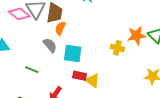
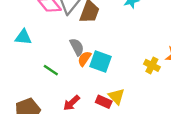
orange semicircle: (60, 28) -> (84, 59), moved
red rectangle: (80, 76) -> (104, 102), moved

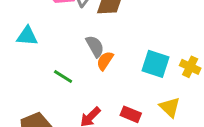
cyan square: (100, 61) -> (155, 64), moved
yellow triangle: (116, 96) -> (170, 107), moved

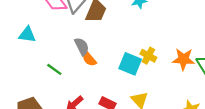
orange semicircle: (105, 61) -> (89, 59), turned -77
yellow cross: (190, 67) -> (148, 56), moved

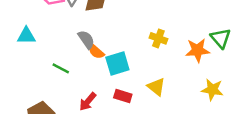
orange star: (183, 59) -> (198, 50), moved
cyan square: (130, 64) -> (117, 64), moved, turned -30

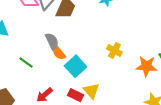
cyan square: (117, 64) -> (76, 66), turned -35
yellow triangle: (156, 87) -> (91, 91), moved

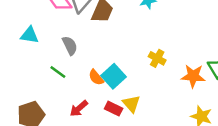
gray semicircle: (52, 41) -> (70, 46), moved
orange semicircle: (59, 53) -> (96, 77), moved

